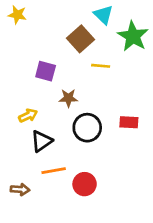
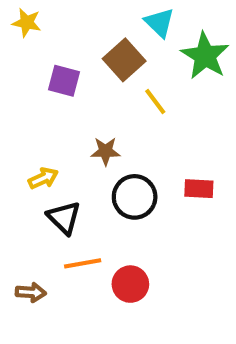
yellow line: (101, 66) -> (155, 101), turned 48
purple square: (46, 71) -> (64, 81), moved
black triangle: (42, 141) -> (64, 218), turned -40

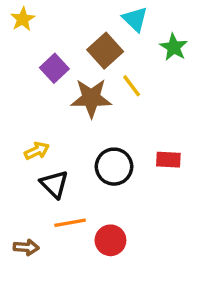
yellow star: (27, 23) -> (23, 19), turned 30
green star: (205, 56) -> (174, 47), size x0.7
purple square: (64, 81) -> (54, 68), turned 32
brown star: (105, 151) -> (91, 98), moved, size x1.6

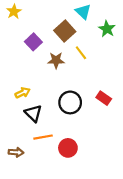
brown star: (91, 98) -> (56, 60), size x0.7
red rectangle: (168, 160) -> (104, 98), turned 32

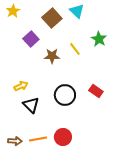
green star: (107, 29) -> (99, 39), moved
brown square: (65, 31) -> (52, 18), moved
orange line: (43, 137) -> (38, 139), moved

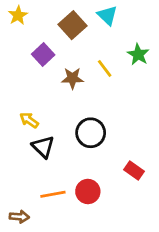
yellow arrow: (21, 86) -> (29, 120), turned -120
red rectangle: (96, 91) -> (134, 171), moved
brown arrow: (15, 141) -> (19, 217), moved

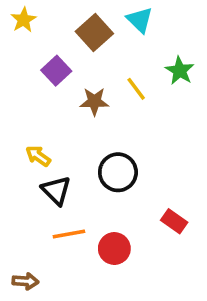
orange line: (53, 194) -> (69, 234), moved

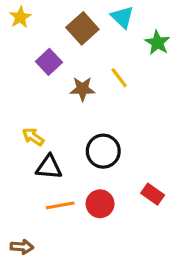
green star: (180, 71) -> (157, 43), moved
black triangle: (56, 190) -> (49, 167), turned -40
red circle: (114, 249) -> (100, 204), moved

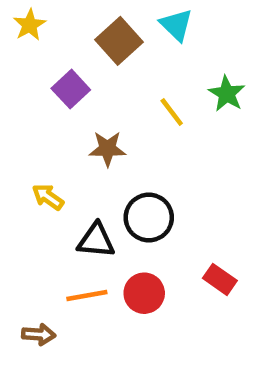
green star: (157, 43) -> (227, 94), moved
brown star: (82, 89) -> (107, 149), moved
black triangle: (49, 167) -> (96, 240), moved
brown arrow: (22, 247) -> (39, 334), moved

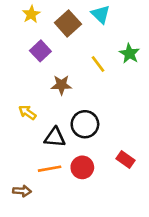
yellow star: (30, 25) -> (31, 14), moved

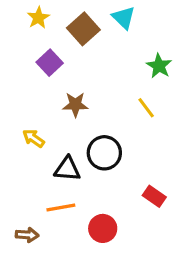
yellow line: (98, 64) -> (146, 108), moved
red circle: (82, 167) -> (103, 228), moved

